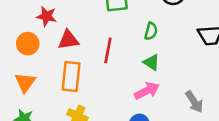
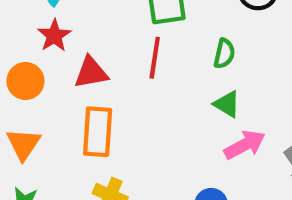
red star: (47, 16) -> (54, 36), turned 30
red line: (108, 50) -> (155, 58), moved
pink arrow: (147, 91) -> (245, 145), moved

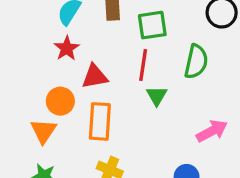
green semicircle: (224, 54) -> (196, 62), size x1.5
orange circle: (25, 81) -> (60, 101), moved
green triangle: (227, 104) -> (157, 96), moved, turned 30

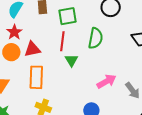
orange circle: (60, 101) -> (11, 52), moved

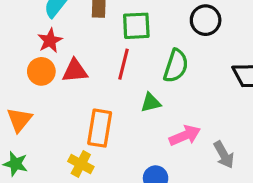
green triangle: (71, 60) -> (151, 103), moved, turned 40
orange rectangle: (36, 77) -> (100, 128), moved

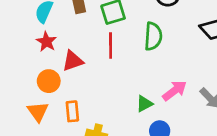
orange circle: (41, 71) -> (49, 81), moved
green triangle: (151, 103) -> (144, 104), moved
orange rectangle: (100, 128) -> (72, 111), moved, size x0.7

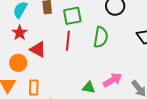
red triangle: (73, 61) -> (38, 49), turned 42
green triangle: (144, 104) -> (89, 87), turned 32

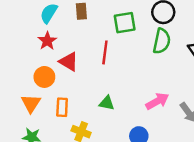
green square: (72, 16) -> (125, 23), moved
green semicircle: (101, 37) -> (162, 41), moved
green triangle: (89, 87) -> (107, 103), moved

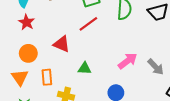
red line: (105, 52) -> (88, 24), moved, turned 54
red triangle: (69, 62) -> (62, 44), moved

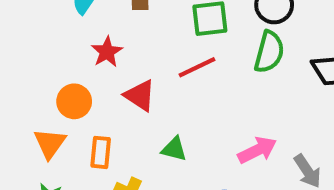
red star: (26, 22) -> (107, 52), moved

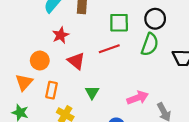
green triangle: (174, 149) -> (92, 92), turned 40

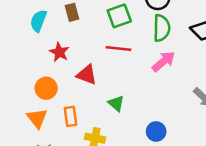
red line: (109, 49) -> (118, 48), turned 45
pink arrow: (138, 98) -> (163, 61), moved

